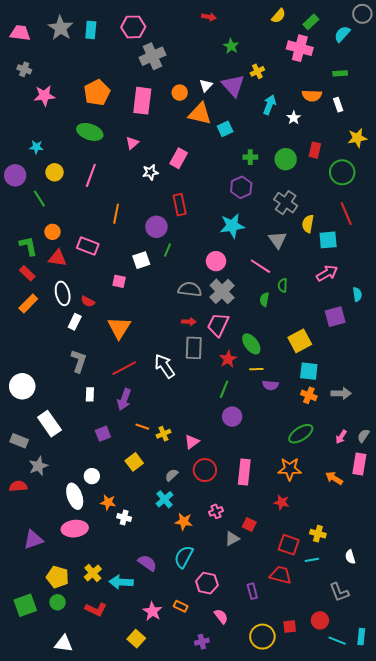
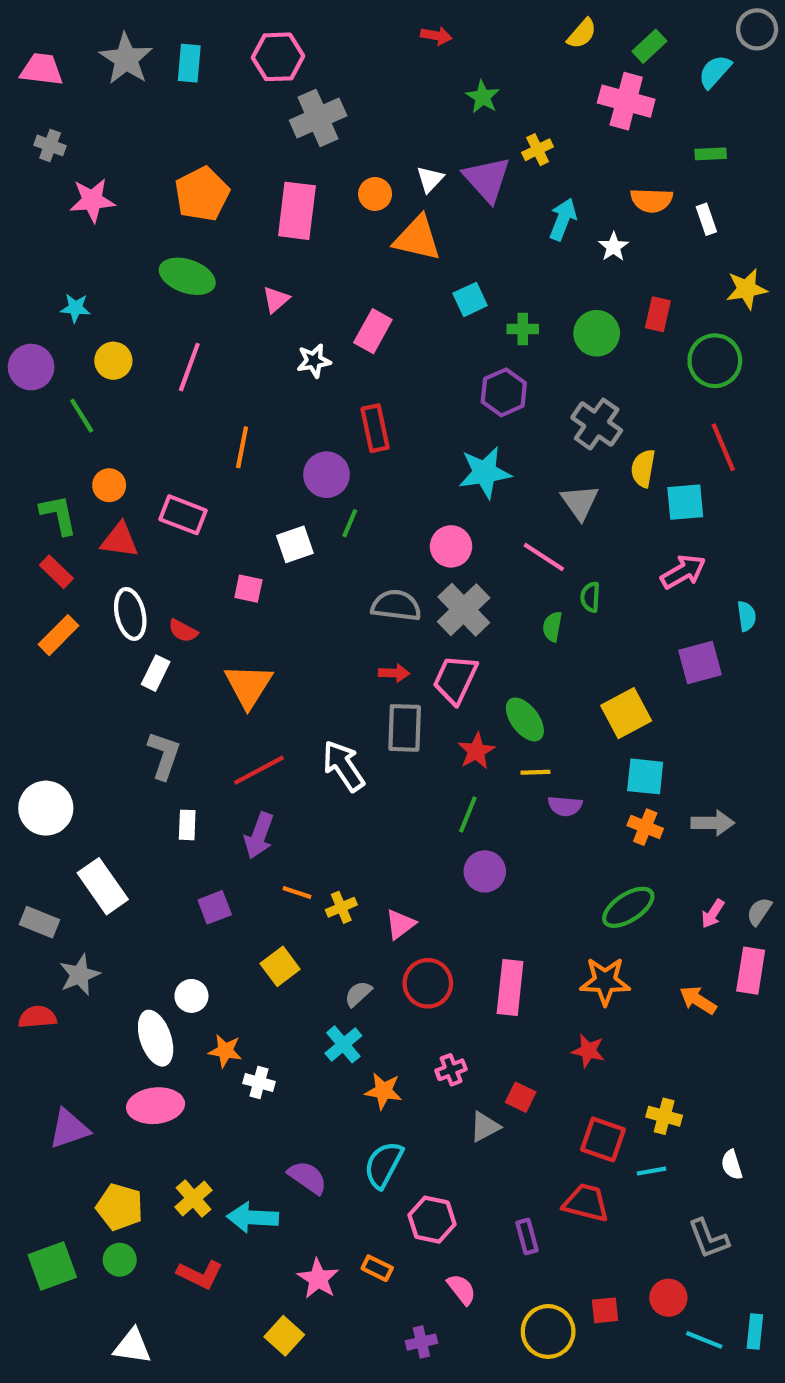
cyan square: (225, 129) -> (470, 299), moved

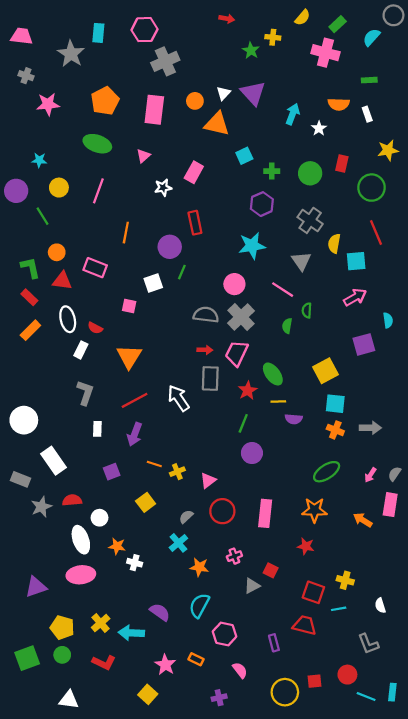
gray star: (126, 59) -> (71, 54), moved
yellow cross: (538, 150) -> (273, 37), moved, turned 32
red semicircle: (37, 1017) -> (72, 500), moved

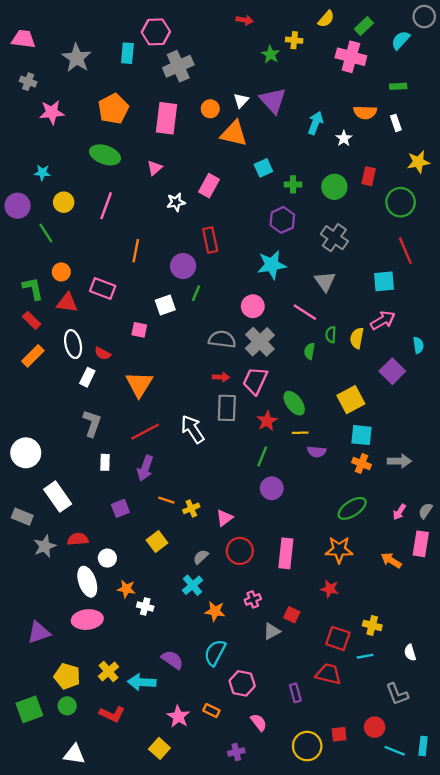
cyan rectangle: (98, 33) -> (127, 53), moved
yellow semicircle: (334, 244) -> (357, 338), moved
purple square: (364, 344) -> (392, 371), turned -30

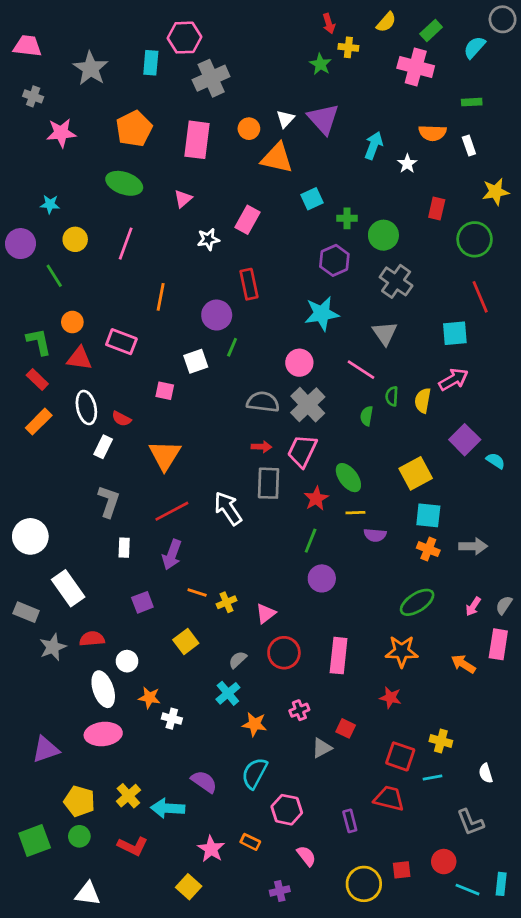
red arrow: (245, 20) -> (329, 24), moved, turned 63
green circle: (334, 187) -> (383, 235), moved
cyan semicircle: (418, 345) -> (496, 461), moved, turned -49

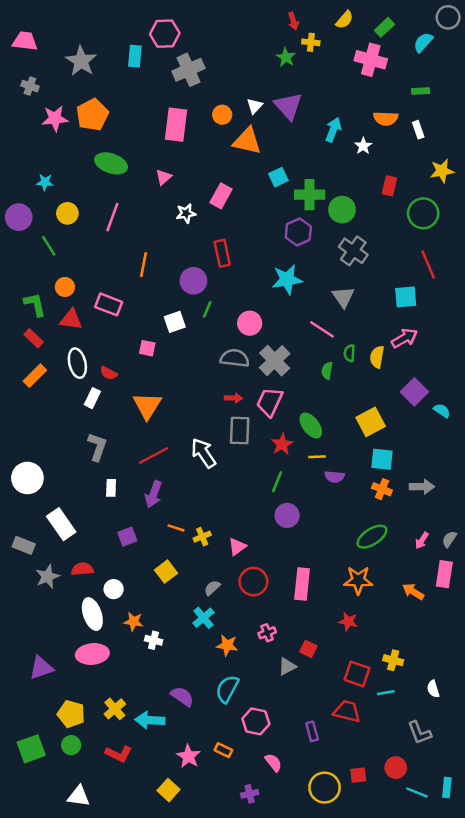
orange pentagon: (134, 129) -> (92, 115), moved
green cross: (347, 218) -> (310, 195), size x1.6
pink circle: (299, 363) -> (250, 323), moved

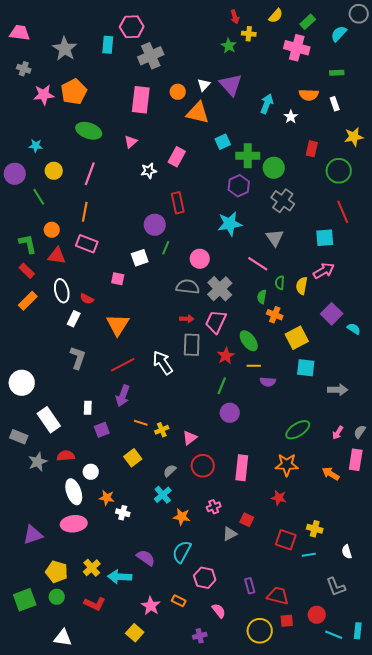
orange line: (144, 265) -> (85, 212), moved
white rectangle: (111, 488) -> (88, 408), moved
orange cross: (382, 489) -> (275, 315), moved
red trapezoid: (347, 711) -> (278, 596), moved

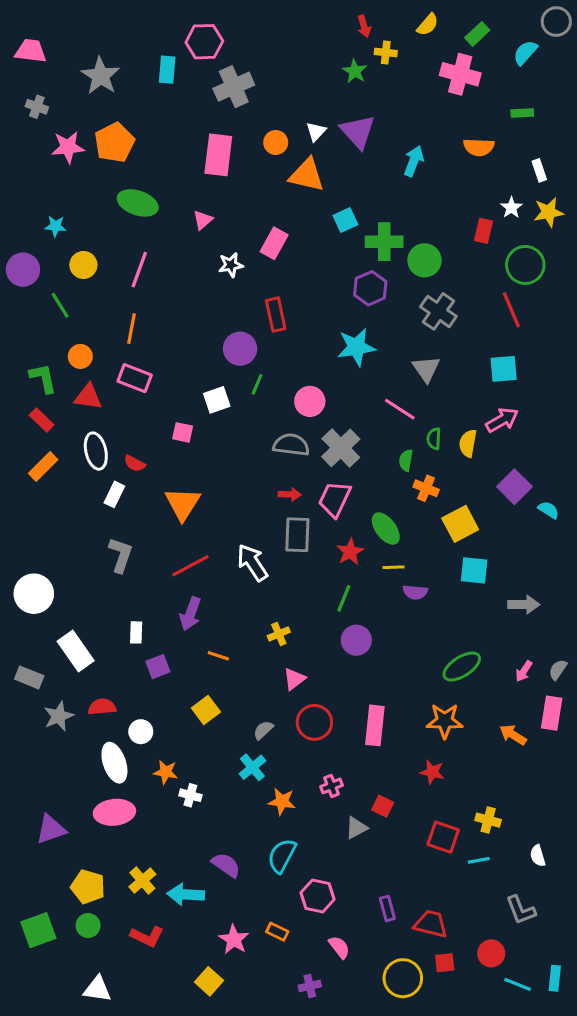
white rectangle: (335, 104) -> (539, 170), moved
white star: (291, 117) -> (511, 208), moved
red line: (343, 212) -> (511, 310), moved
yellow cross: (162, 430) -> (279, 634), moved

